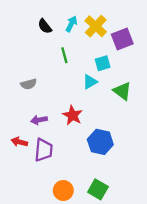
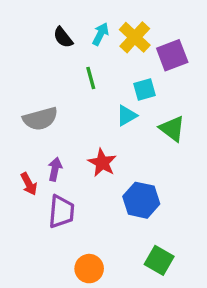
gray semicircle: (29, 84) -> (40, 119), size x1.5
purple arrow: (39, 120) -> (55, 169), turned 112
red arrow: (19, 142) -> (29, 184), moved, turned -133
green square: (98, 189) -> (159, 260), moved

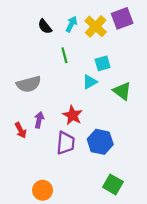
purple square: (172, 55) -> (122, 18), moved
purple trapezoid: (61, 212) -> (66, 143), moved
orange circle: (89, 269) -> (43, 190), moved

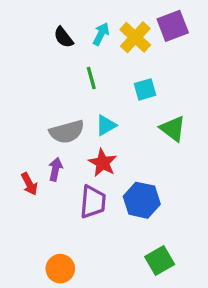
cyan triangle: (90, 82) -> (106, 125), moved
gray semicircle: (29, 84) -> (67, 132), moved
green square: (113, 184) -> (160, 260), turned 30

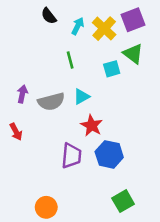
black semicircle: (64, 37) -> (49, 16), moved
green triangle: (173, 129) -> (133, 54), moved
red star: (103, 163) -> (92, 125), moved
purple arrow: (55, 169) -> (22, 94), moved
red arrow: (29, 184) -> (16, 132), moved

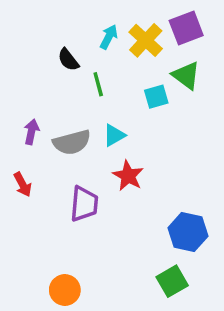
black semicircle: (49, 16) -> (68, 60), moved
blue hexagon: (109, 154) -> (188, 232), moved
purple trapezoid: (71, 156) -> (84, 204), moved

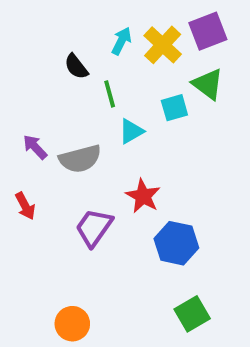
purple arrow: (31, 132) -> (35, 147), turned -55
cyan triangle: (114, 135) -> (131, 131), moved
purple trapezoid: (84, 204) -> (94, 227), turned -150
blue hexagon: (188, 232) -> (176, 243), moved

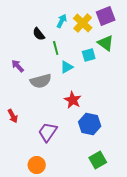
purple arrow: (35, 147) -> (18, 66), moved
red arrow: (25, 206) -> (13, 116), moved
purple trapezoid: (94, 227) -> (48, 132), moved

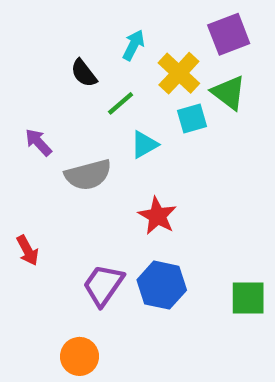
yellow cross: (83, 23) -> (179, 73), moved
green line: (56, 48) -> (121, 103), turned 64
blue hexagon: (90, 124) -> (162, 285), moved
green square: (98, 160) -> (248, 298), moved, turned 30

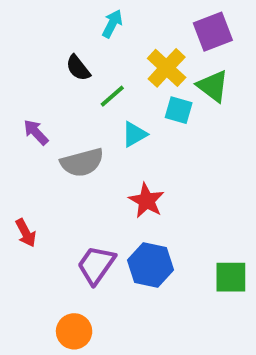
cyan arrow: (134, 45) -> (112, 24), moved
cyan square: (192, 119) -> (179, 110), turned 32

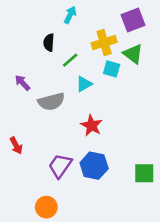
black semicircle: (78, 68) -> (49, 43), turned 42
yellow cross: (167, 68) -> (104, 43), turned 30

